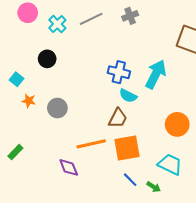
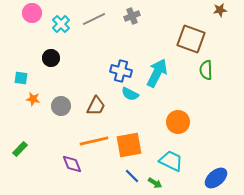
cyan square: (16, 79) -> (21, 78), turned -32
brown trapezoid: (118, 118) -> (96, 106), moved

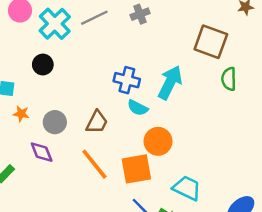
cyan cross: (61, 24) -> (55, 24), size x1.5
orange circle: (178, 122) -> (158, 141), moved
orange line: (94, 141) -> (94, 164), turned 64
purple diamond: (72, 164) -> (42, 152), moved

